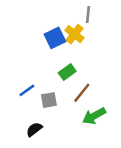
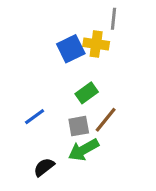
yellow cross: (75, 34) -> (96, 44), turned -30
gray square: (49, 100) -> (79, 126), moved
green arrow: (94, 116) -> (83, 150), moved

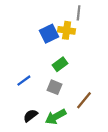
brown line: (106, 120) -> (84, 100), moved
gray square: (79, 126) -> (55, 87), turned 32
green arrow: (83, 150) -> (56, 117), moved

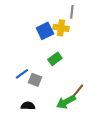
gray square: (55, 87) -> (35, 80), moved
black semicircle: (30, 116) -> (28, 106), turned 40
green arrow: (56, 117) -> (66, 102), moved

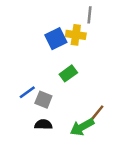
black semicircle: (28, 106) -> (43, 125), moved

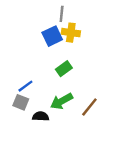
gray line: (89, 15) -> (62, 14), moved
gray square: (43, 100) -> (21, 102), moved
green arrow: (82, 127) -> (62, 101), moved

